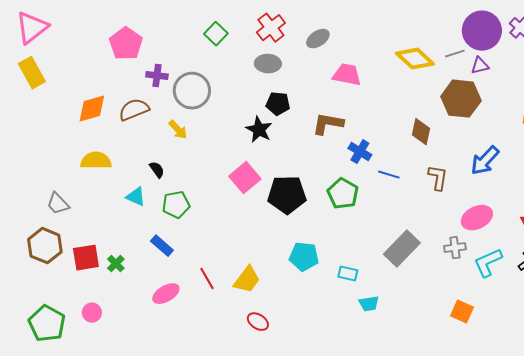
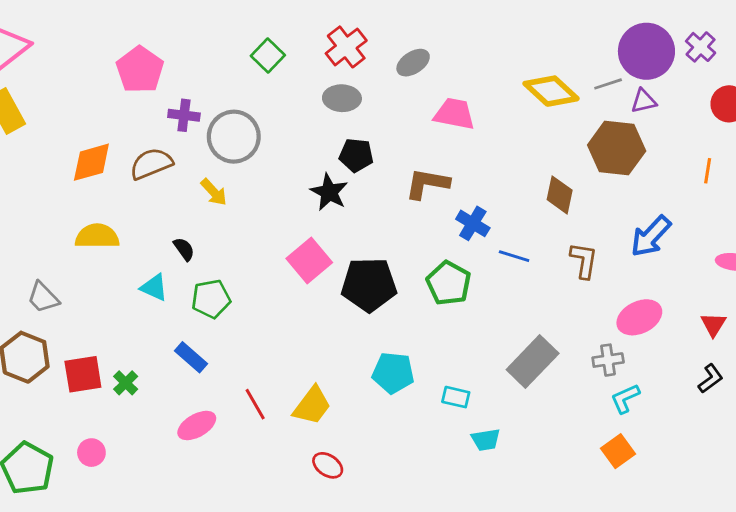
cyan L-shape: (488, 263) -> (625, 398), moved, size x0.7
orange square: (462, 312) -> (618, 451), turned 30

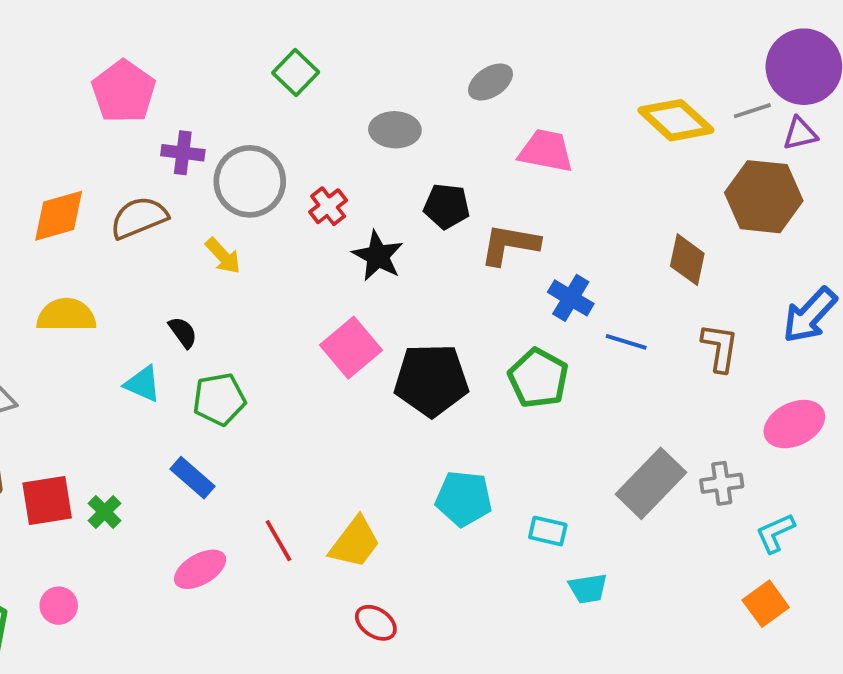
red cross: (346, 47) -> (328, 206), moved, size x0.7
black pentagon: (356, 155) -> (447, 206), moved
gray cross: (608, 360) -> (722, 483), moved

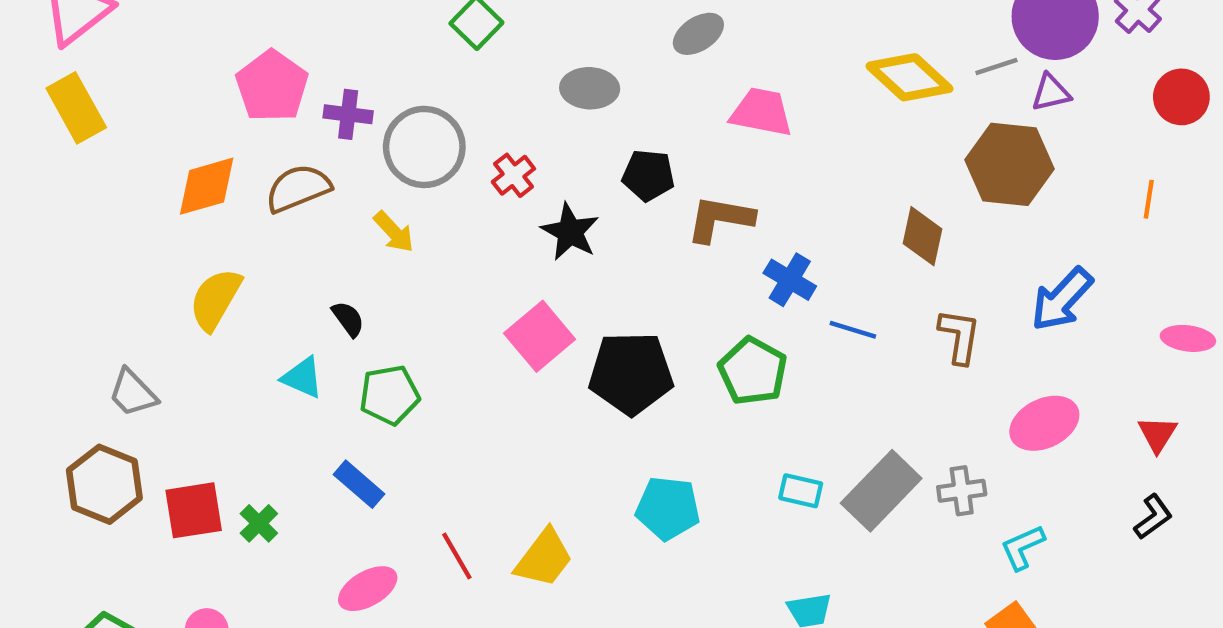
pink pentagon: (124, 92) -> (272, 86), moved
yellow semicircle: (66, 315) -> (215, 299), turned -60
cyan rectangle: (548, 531) -> (801, 491), moved

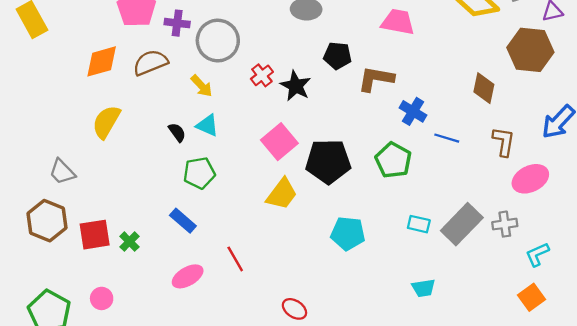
red cross: (513, 175) -> (262, 75), moved
cyan triangle: (302, 378) -> (207, 125), moved
pink ellipse: (1044, 423) -> (530, 179), moved
yellow trapezoid: (544, 558) -> (282, 194), moved

